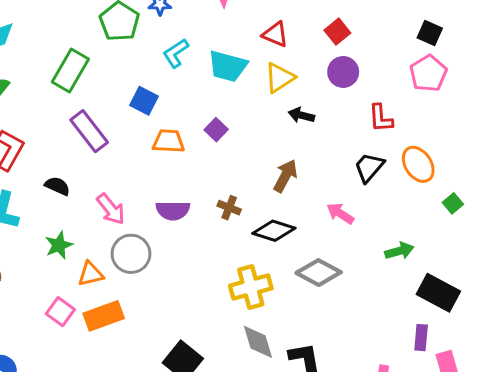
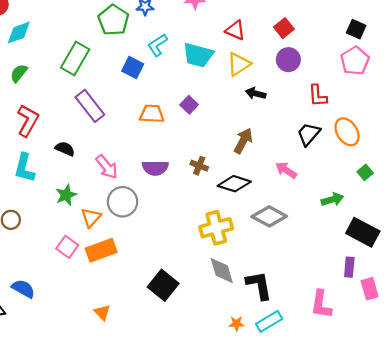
blue square: (144, 101) -> (133, 68), moved
green square: (453, 203) -> (365, 172), moved
orange triangle: (91, 274) -> (91, 218), turned -35

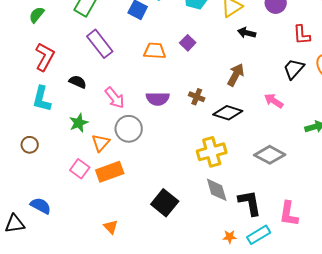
gray diamond: (269, 216) -> (270, 155), moved
pink L-shape: (321, 304) -> (289, 214), moved

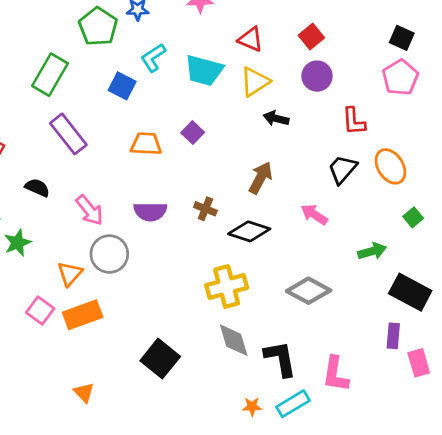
green star: (79, 123) -> (18, 243), moved

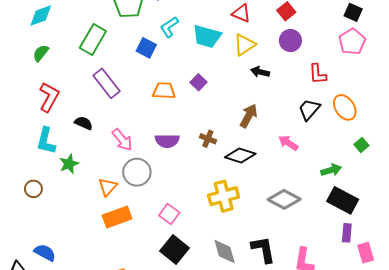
black rectangle: (410, 292) -> (343, 200), moved
pink square: (40, 311) -> (169, 214), moved
gray diamond: (234, 340) -> (225, 252), moved

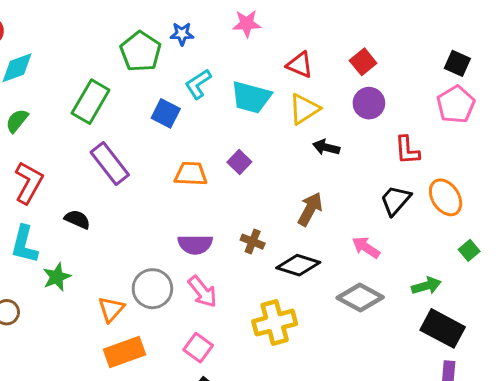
pink arrow: (122, 140) -> (203, 292), moved
gray diamond: (284, 199) -> (360, 297), moved

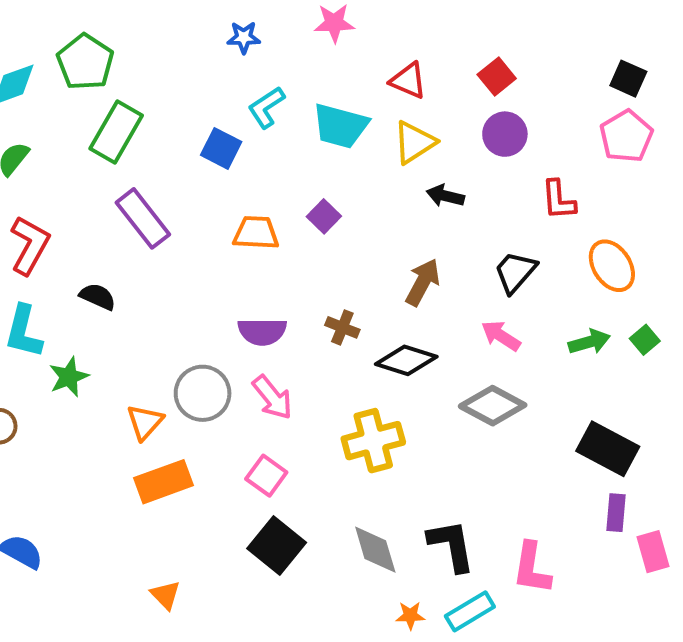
green pentagon: (141, 52) -> (85, 62), moved
black trapezoid: (395, 200) -> (515, 272), moved
green arrow: (426, 286) -> (589, 342), moved

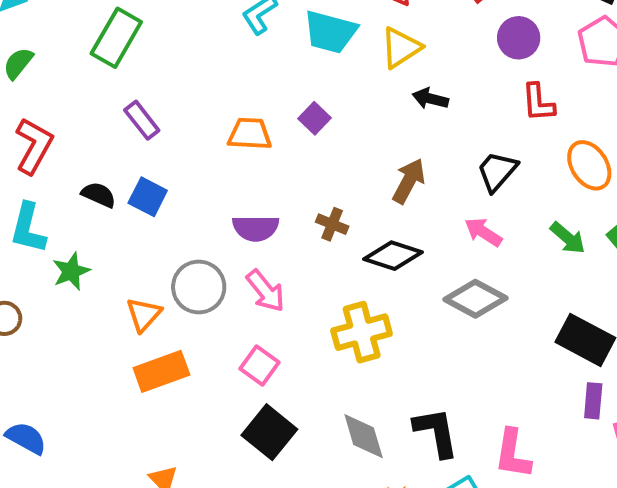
purple circle: (505, 134) -> (519, 38), moved
blue square: (221, 148) -> (148, 197), moved
purple rectangle: (143, 218) -> (142, 120), size x0.7
green arrow: (589, 342) -> (568, 238), turned 57

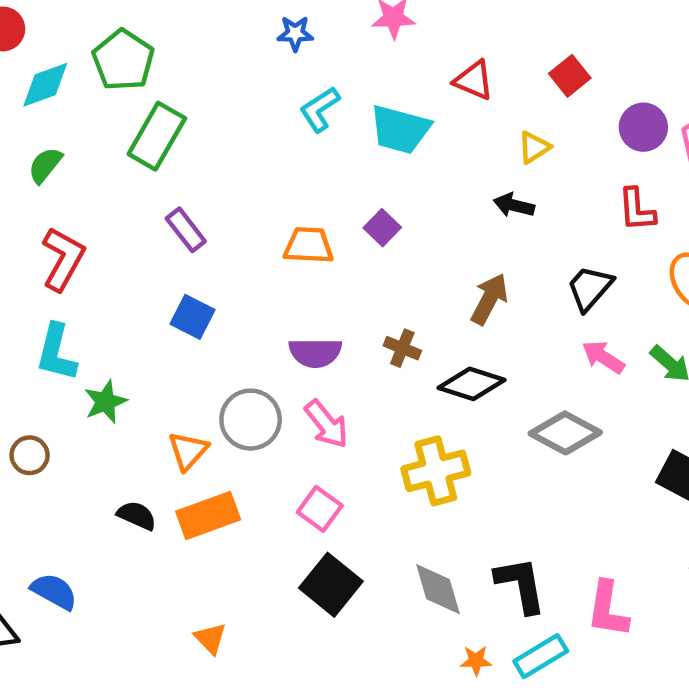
purple circle: (519, 38) -> (643, 127), moved
yellow triangle: (401, 48) -> (534, 147), moved, size x0.7
black semicircle: (99, 195) -> (137, 516), moved
pink arrow: (483, 232) -> (603, 357), moved

